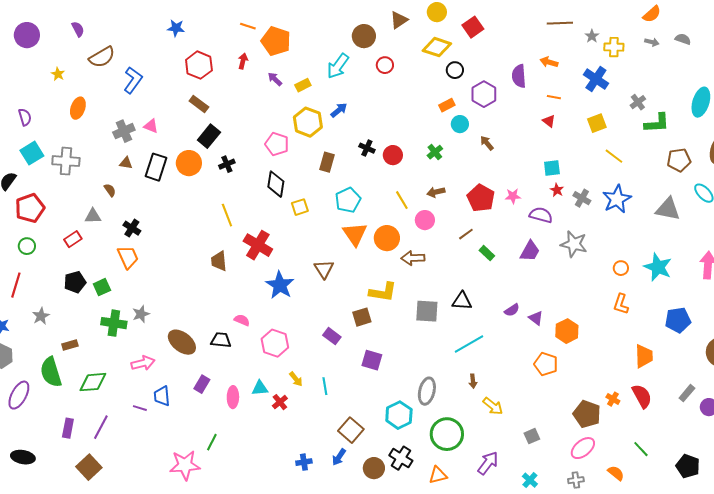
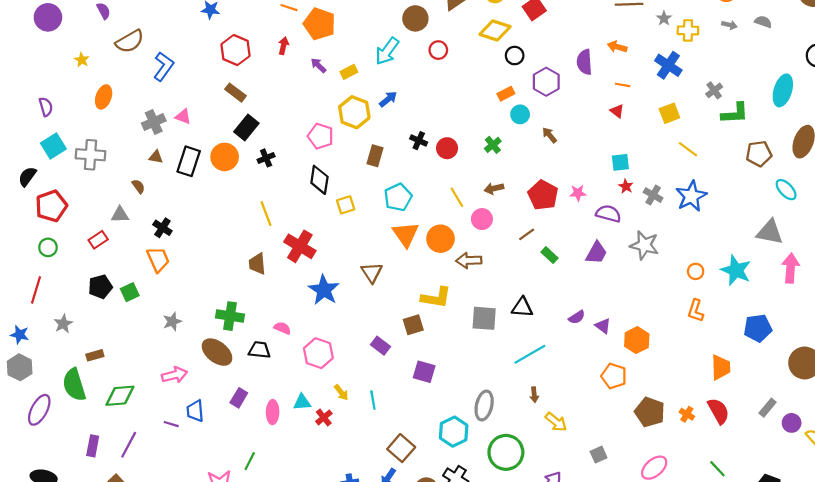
gray triangle: (668, 209) -> (770, 232), moved
green cross: (114, 323) -> (230, 316), moved
brown pentagon: (587, 414) -> (650, 412), moved

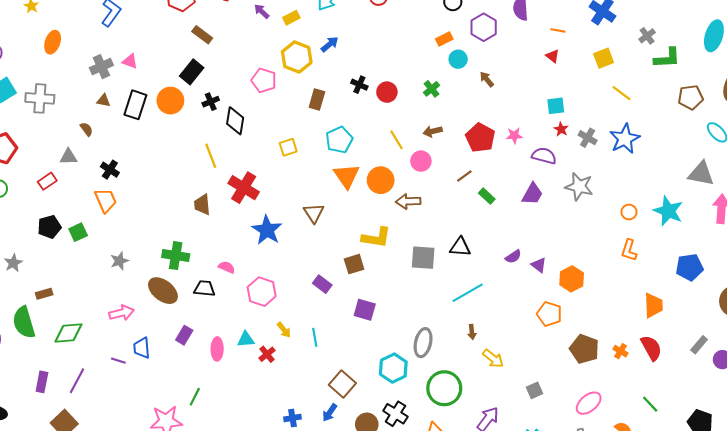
brown rectangle: (236, 93) -> (202, 35), moved
black diamond: (319, 180) -> (235, 121), moved

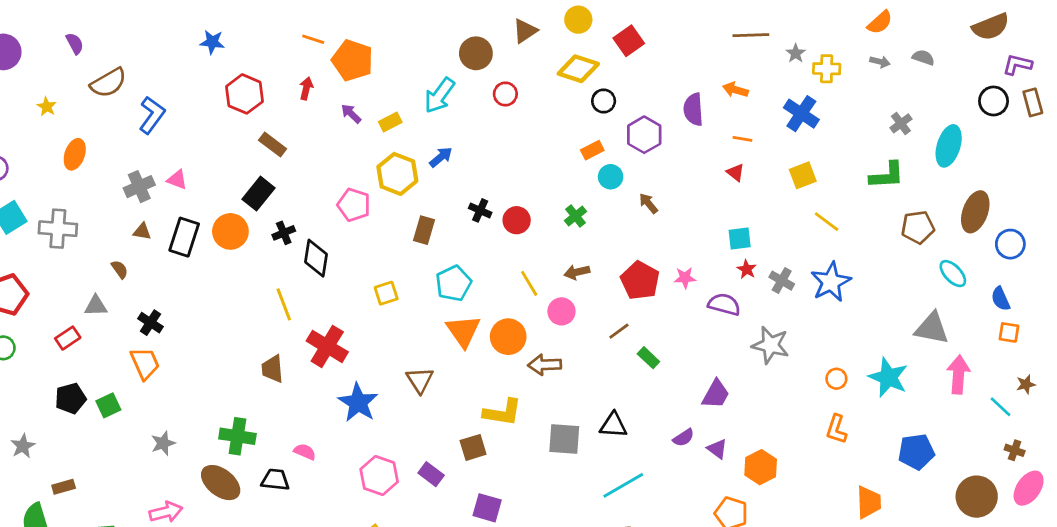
gray cross: (647, 36) -> (901, 123), moved
purple trapezoid: (532, 194) -> (716, 394), moved
pink hexagon: (262, 292) -> (379, 476), moved

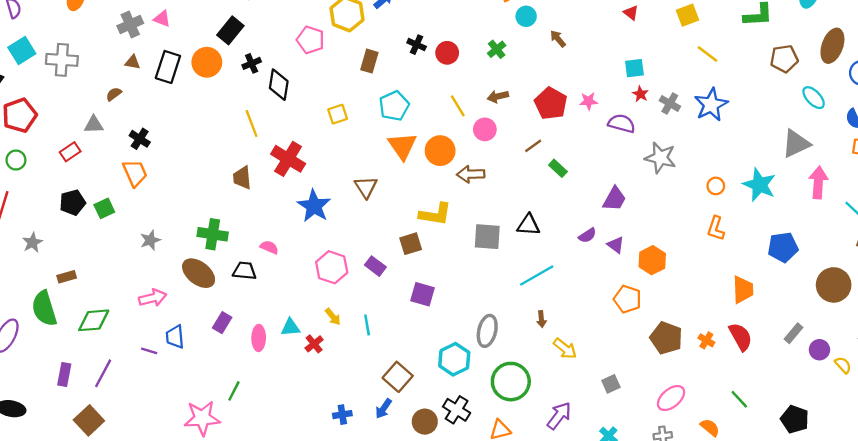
brown semicircle: (120, 269) -> (114, 94), turned -91
gray triangle: (932, 328) -> (796, 144), turned -36

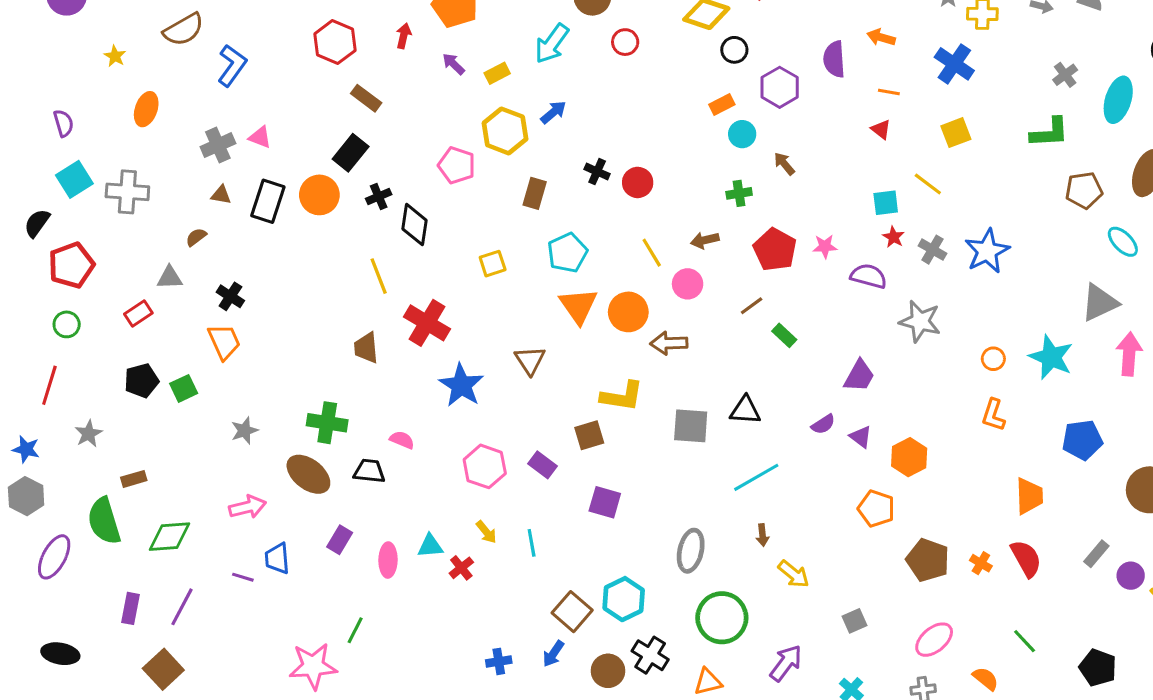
green cross: (497, 49) -> (739, 193), moved, turned 30
yellow line: (708, 54) -> (928, 184), moved
cyan hexagon: (454, 359) -> (624, 599), moved

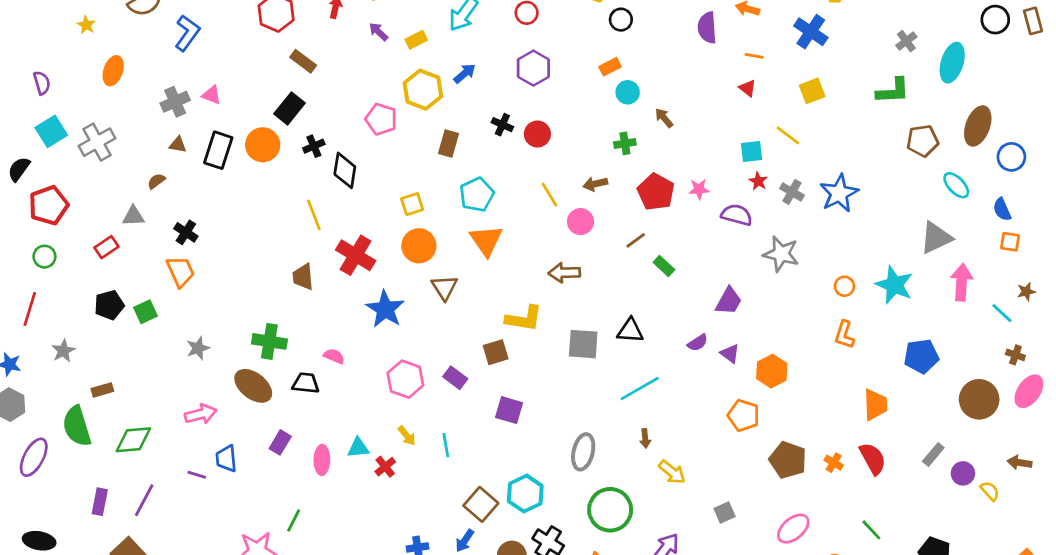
purple hexagon: (780, 87) -> (533, 68), moved
gray cross: (127, 192) -> (97, 142), turned -33
orange circle: (628, 312) -> (419, 246), moved

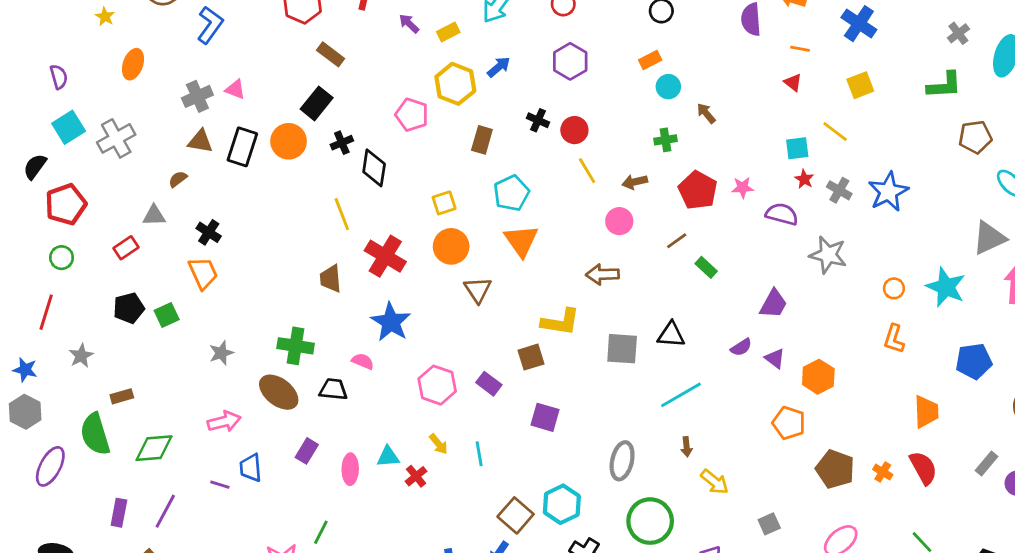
brown triangle: (178, 145) -> (200, 141), size x1.4
yellow line: (550, 195) -> (587, 171), moved
blue star: (385, 309) -> (391, 322), moved

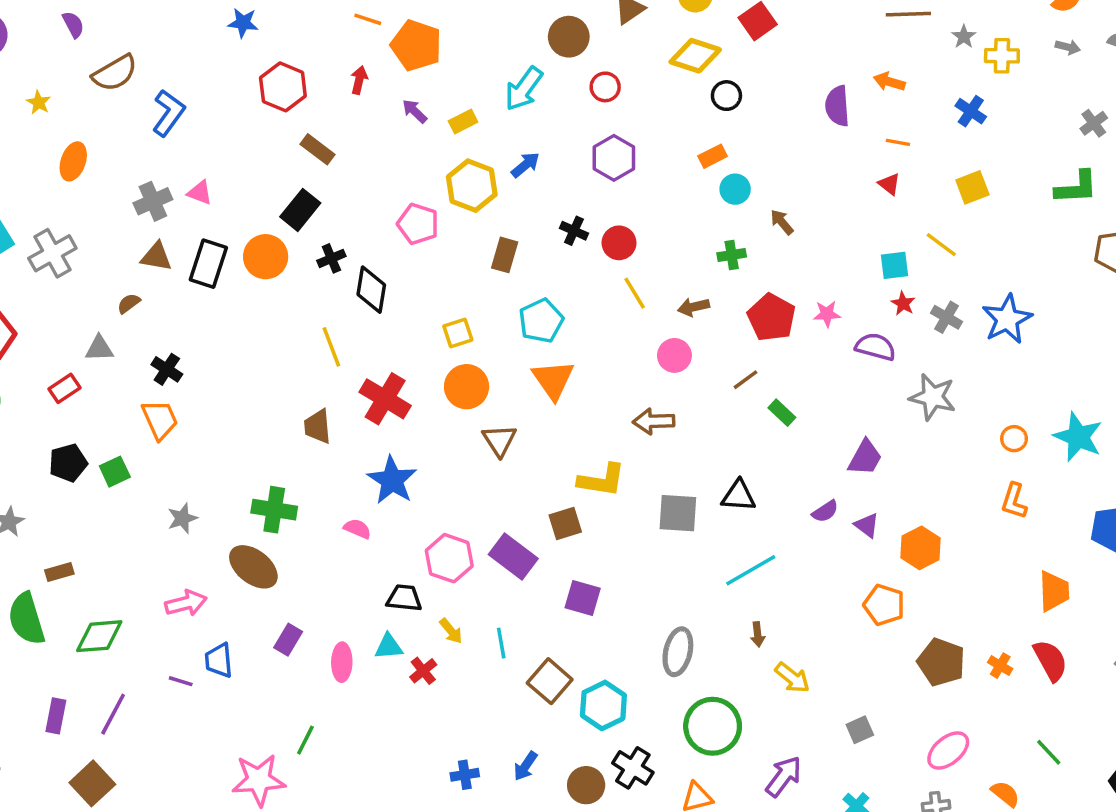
blue cross: (859, 24) -> (971, 111), size x0.7
purple rectangle: (489, 384) -> (513, 556), size x1.5
black trapezoid: (333, 389) -> (404, 598), moved
brown square: (516, 515) -> (550, 681), moved

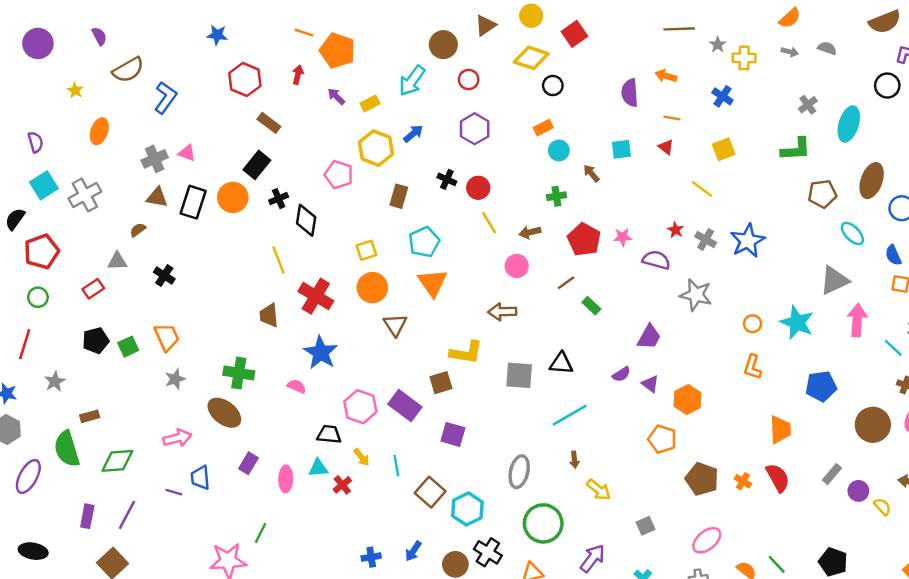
cyan square: (894, 265) -> (621, 149), moved
orange trapezoid: (160, 420) -> (167, 337), moved
green line: (1049, 752) -> (777, 564), moved

